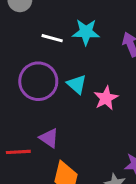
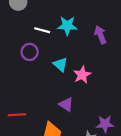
purple circle: (38, 81) -> (30, 52), moved, size x0.6
purple triangle: (49, 138) -> (66, 104), moved

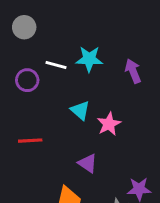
purple circle: (30, 52) -> (27, 80), moved
red line: (17, 115) -> (30, 141), moved

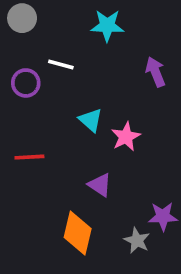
cyan star: (89, 59) -> (107, 26), moved

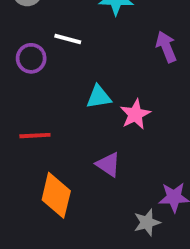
cyan triangle: (91, 120) -> (99, 97), turned -50
orange diamond: (78, 233) -> (56, 195), moved
gray star: (137, 240) -> (147, 222), turned 30

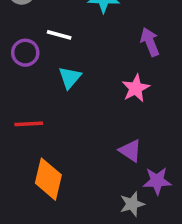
cyan triangle: (99, 97) -> (70, 78), moved, turned -40
pink star: (135, 114) -> (136, 88), moved
purple triangle: (108, 164) -> (130, 151), moved

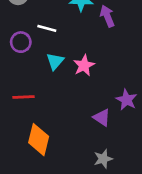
purple arrow: (150, 42) -> (107, 16), moved
pink star: (136, 88) -> (84, 65), moved
purple star: (157, 181) -> (126, 100), moved, turned 30

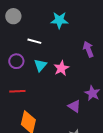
purple arrow: (107, 16) -> (88, 49), moved
purple circle: (21, 42) -> (16, 61), moved

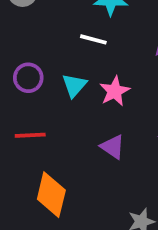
white line: (34, 41) -> (93, 39), moved
purple triangle: (74, 106) -> (113, 147), moved

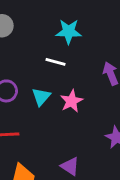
purple triangle: (113, 147) -> (70, 166), moved

